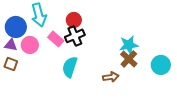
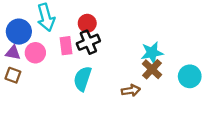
pink rectangle: (56, 39) -> (66, 46), turned 42

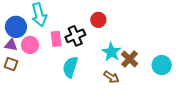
red circle: (87, 23) -> (98, 20), moved
cyan star: (152, 53) -> (111, 52), moved, turned -30
brown arrow: (131, 90) -> (111, 77), turned 42

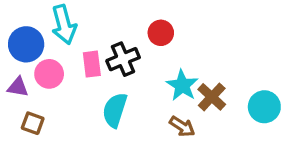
purple triangle: (11, 45) -> (18, 87), moved
brown square: (11, 64) -> (33, 123), moved

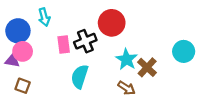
cyan arrow: (64, 25) -> (44, 17), size x0.7
red circle: (161, 33) -> (112, 23), size x1.5
pink circle: (49, 74) -> (23, 51), moved
cyan circle: (264, 107) -> (184, 51), moved

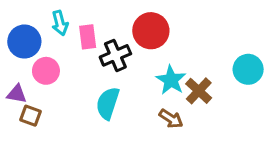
pink rectangle: (64, 45) -> (88, 37), moved
pink circle: (23, 51) -> (46, 71), moved
purple triangle: (12, 61) -> (17, 94), moved

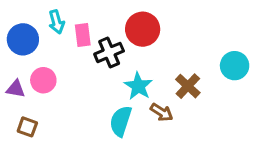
pink circle: (46, 71) -> (43, 80), moved
cyan star: (171, 80) -> (138, 86), moved
cyan semicircle: (108, 103) -> (121, 121), moved
brown square: (31, 116) -> (27, 127), moved

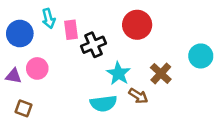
red circle: (143, 29) -> (137, 25), moved
cyan semicircle: (121, 121) -> (103, 103), turned -115

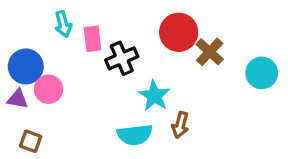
blue circle: (20, 34) -> (26, 66), moved
brown cross: (161, 73) -> (210, 52), moved
brown arrow: (138, 96) -> (180, 125), turned 72

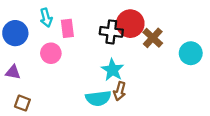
black cross: (122, 58) -> (111, 32), moved, turned 30
blue circle: (26, 66) -> (15, 33), moved
pink circle: (49, 89) -> (51, 53), moved
brown arrow: (180, 125) -> (120, 91), moved

